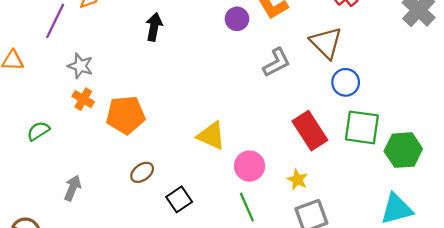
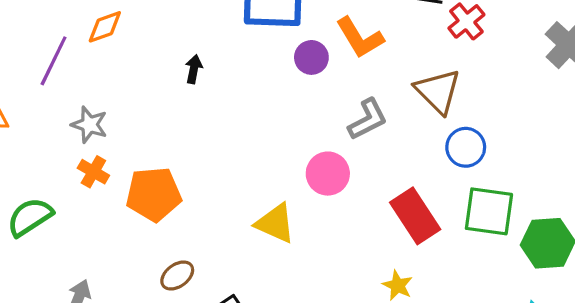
black arrow: (154, 27) -> (194, 69), size x0.7
green semicircle: (38, 131) -> (30, 217), size x1.4
pink circle: (250, 166) -> (328, 174), moved

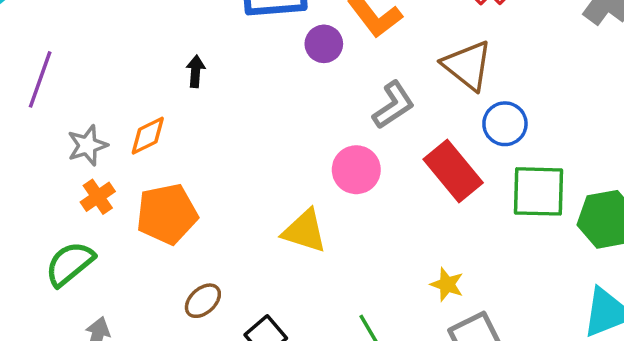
orange diamond: (105, 27) -> (148, 136), moved
gray star: (89, 125) -> (87, 145), turned -30
orange cross: (93, 172) -> (98, 197), turned 32
red rectangle: (415, 216) -> (453, 171), moved
green semicircle: (30, 217) -> (70, 264), moved

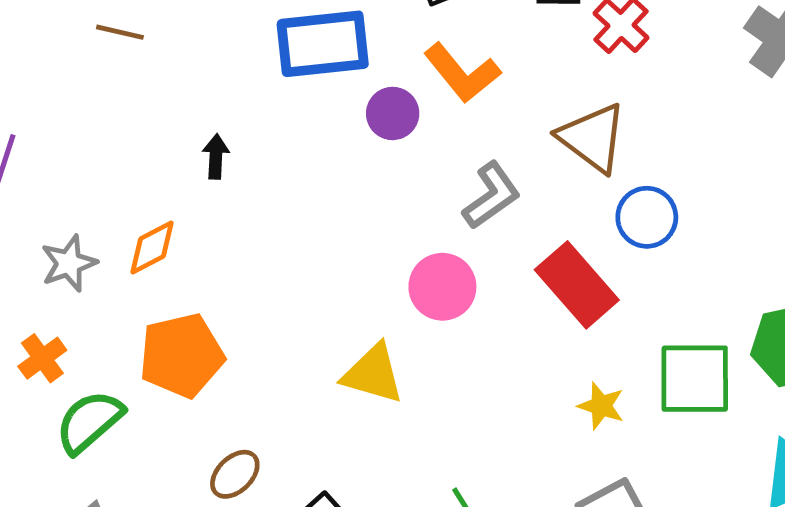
green square: (538, 191) -> (695, 379), moved
orange cross: (98, 197) -> (42, 358), moved
green semicircle: (70, 264) -> (89, 422), moved
yellow star: (447, 284) -> (601, 406), moved

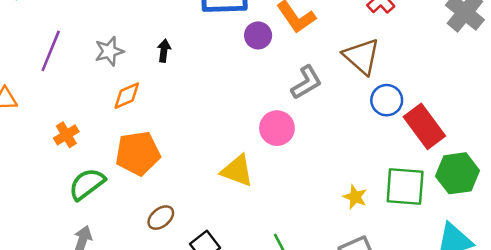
gray star: (69, 263) -> (109, 51), moved
red rectangle: (577, 285) -> (424, 126), moved
orange cross: (42, 358) -> (66, 135), moved

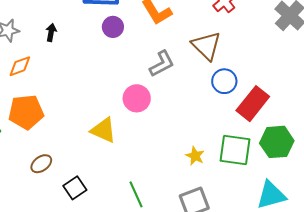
purple circle: (258, 35) -> (113, 27), moved
red rectangle: (424, 126) -> (253, 104), turned 72

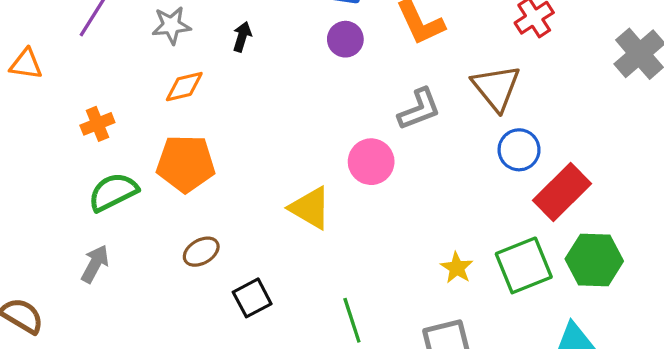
green square: (235, 150) -> (524, 265), turned -36

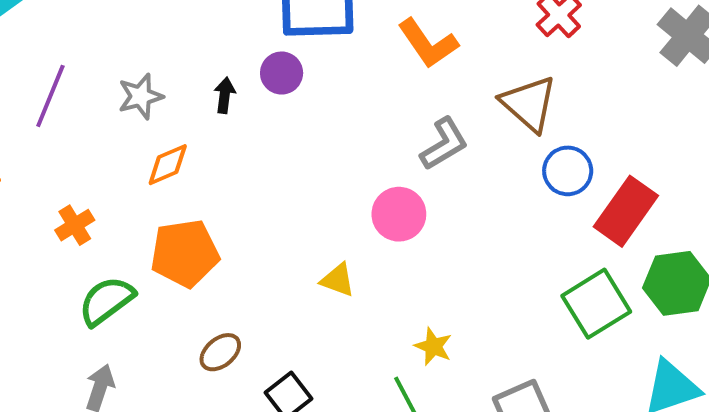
purple circle: (345, 39) -> (282, 73), moved
yellow triangle: (310, 208) -> (338, 280), size x0.7
yellow star: (457, 268) -> (433, 346), moved

